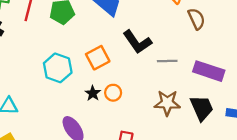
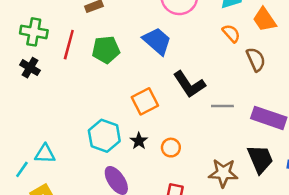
cyan hexagon: (58, 68) -> (104, 136), moved
orange circle: (113, 93) -> (171, 148), moved
brown star: (167, 103) -> (223, 173), moved

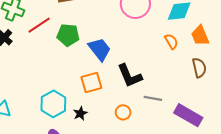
blue trapezoid: (157, 41) -> (100, 49), moved
red line: (69, 45) -> (39, 25), turned 30
brown semicircle: (256, 59) -> (199, 68), moved
orange circle: (171, 148) -> (123, 112), moved

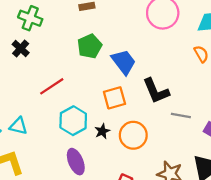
red line: (39, 25) -> (52, 86), moved
green pentagon: (68, 35) -> (90, 46), turned -30
orange circle: (123, 112) -> (133, 135), moved, size x1.6

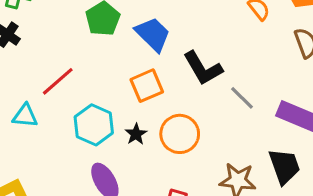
gray line: (181, 116) -> (242, 98), turned 42
cyan triangle: (18, 126) -> (25, 116), moved

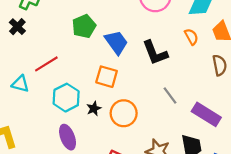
black L-shape: (203, 68) -> (155, 53), moved
orange square: (147, 86) -> (107, 77), turned 30

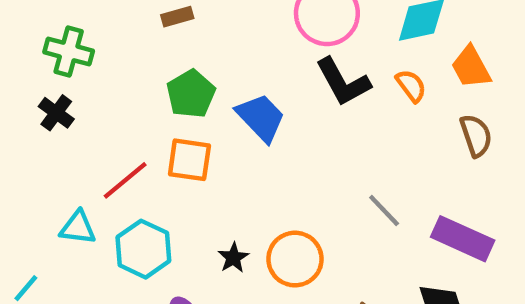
black L-shape: (155, 53) -> (343, 82), moved
orange square: (107, 77) -> (189, 160), moved
cyan hexagon: (66, 98) -> (143, 249), moved

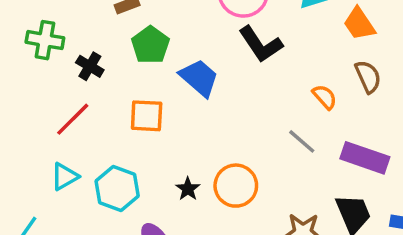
orange semicircle: (411, 86) -> (325, 97), moved
green pentagon: (191, 94) -> (150, 45), moved
black cross: (56, 113) -> (90, 66), moved
red line: (125, 180) -> (73, 119), moved
cyan triangle: (78, 228) -> (65, 177), turned -32

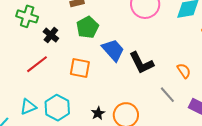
black L-shape: (261, 44) -> (141, 63), moved
cyan triangle: (65, 177) -> (28, 107), moved

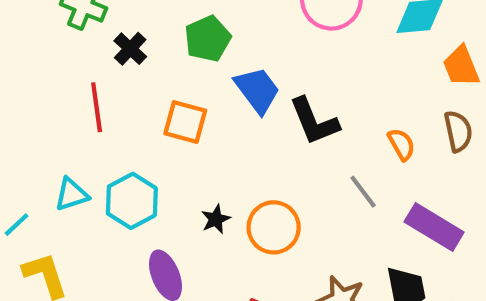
red line: (37, 64) -> (97, 107), turned -65

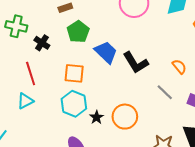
cyan triangle: (72, 194) -> (25, 101), moved
cyan hexagon: (132, 201) -> (74, 104), moved

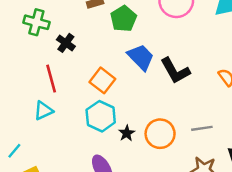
green pentagon: (78, 32) -> (123, 19), moved
orange square: (74, 73) -> (102, 80), turned 30
gray line: (165, 92) -> (202, 128), moved, turned -54

